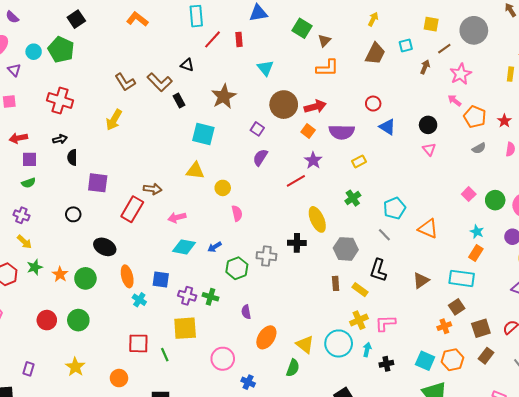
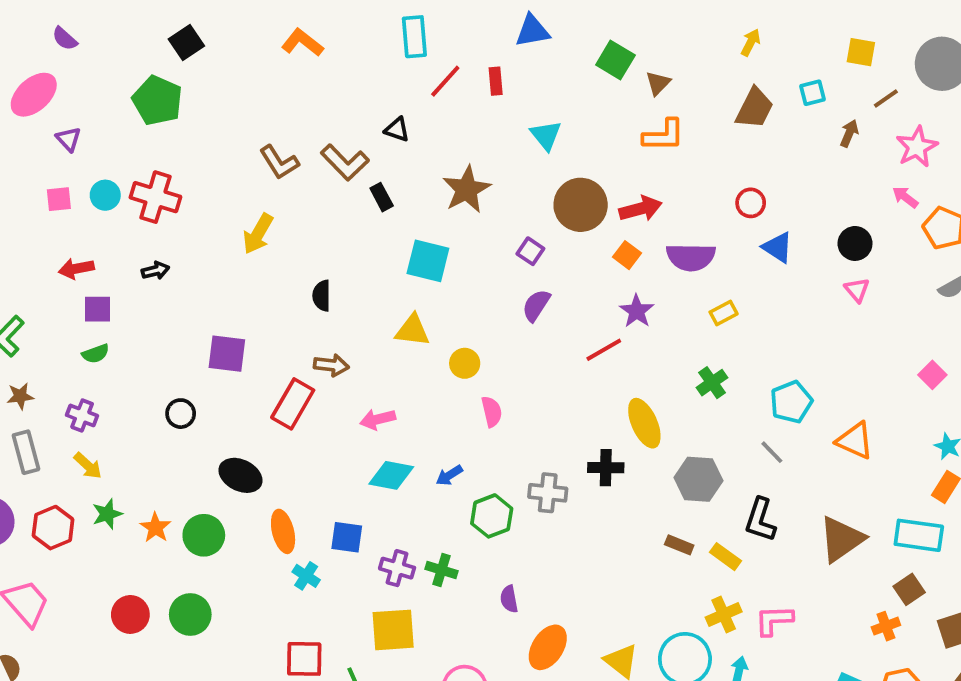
cyan circle: (34, 52) -> (105, 195), moved
black semicircle: (72, 157) -> (322, 296), moved
brown triangle: (421, 280) -> (841, 539), size x1.5
brown rectangle: (336, 283) -> (679, 545), turned -64

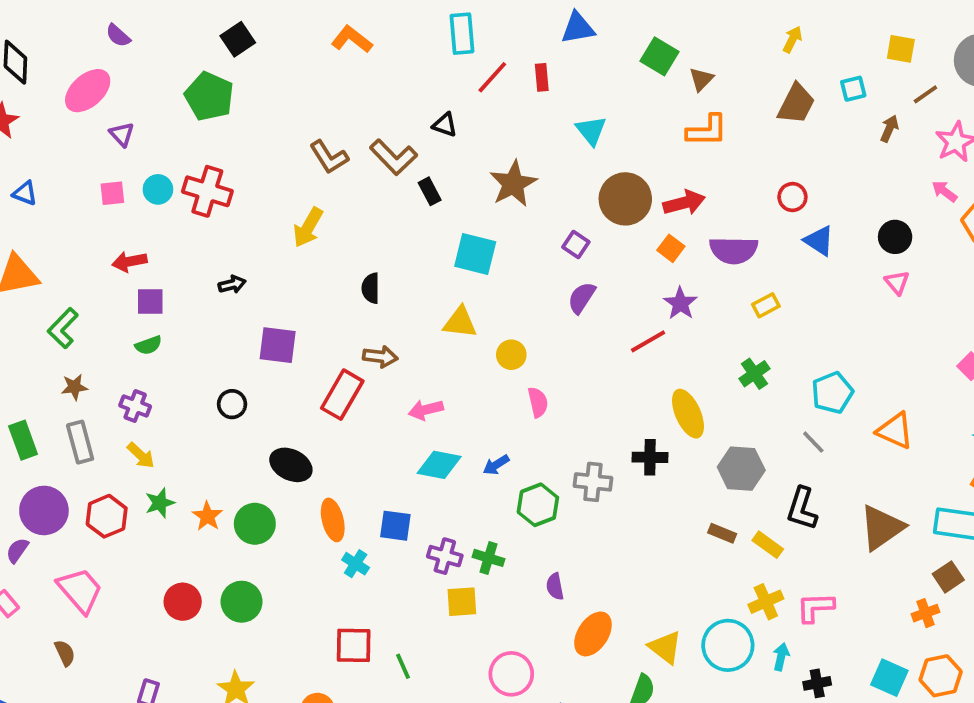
black arrow: (155, 271) -> (232, 284), moved
yellow square: (393, 630) -> (462, 602), moved, size x0.7

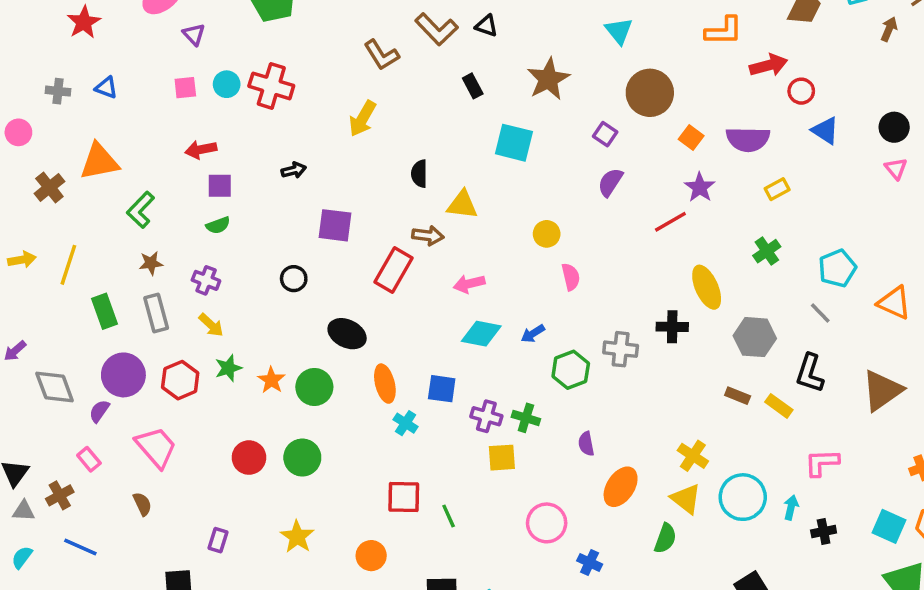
brown L-shape: (394, 157) -> (437, 29), moved
red arrow: (684, 203) -> (769, 65), moved
yellow triangle: (460, 322) -> (462, 205), moved
yellow cross: (766, 602) -> (693, 456), moved, turned -32

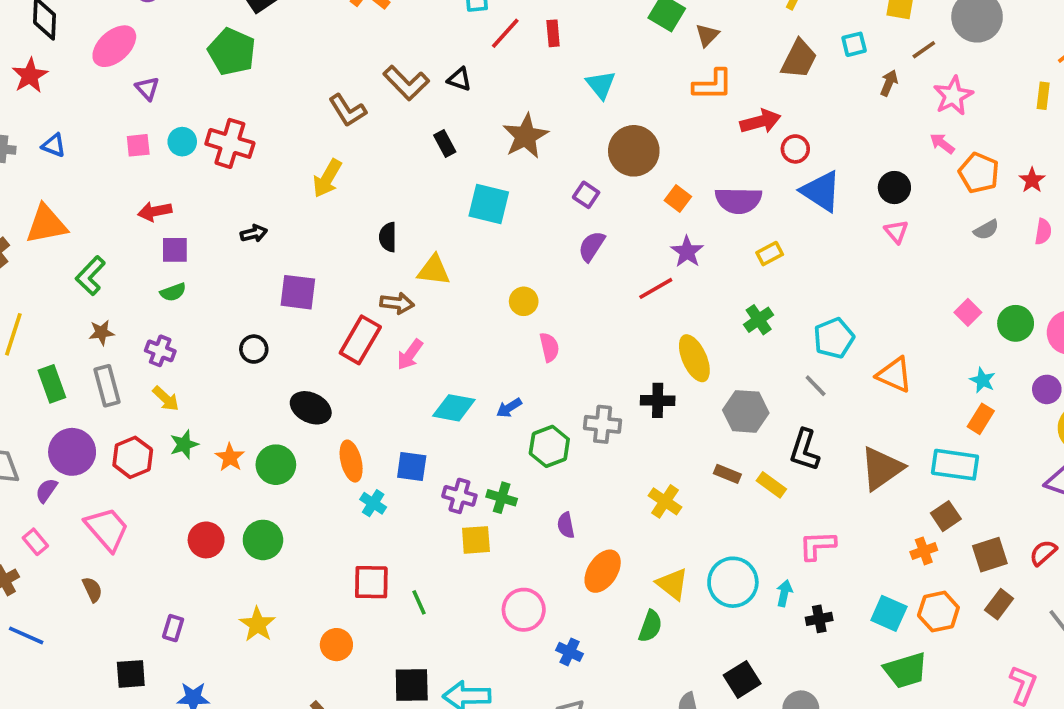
blue triangle: (825, 131) -> (821, 191), size x1.4
pink arrow: (469, 284) -> (410, 355), moved, turned -40
yellow cross: (693, 456) -> (665, 501), moved

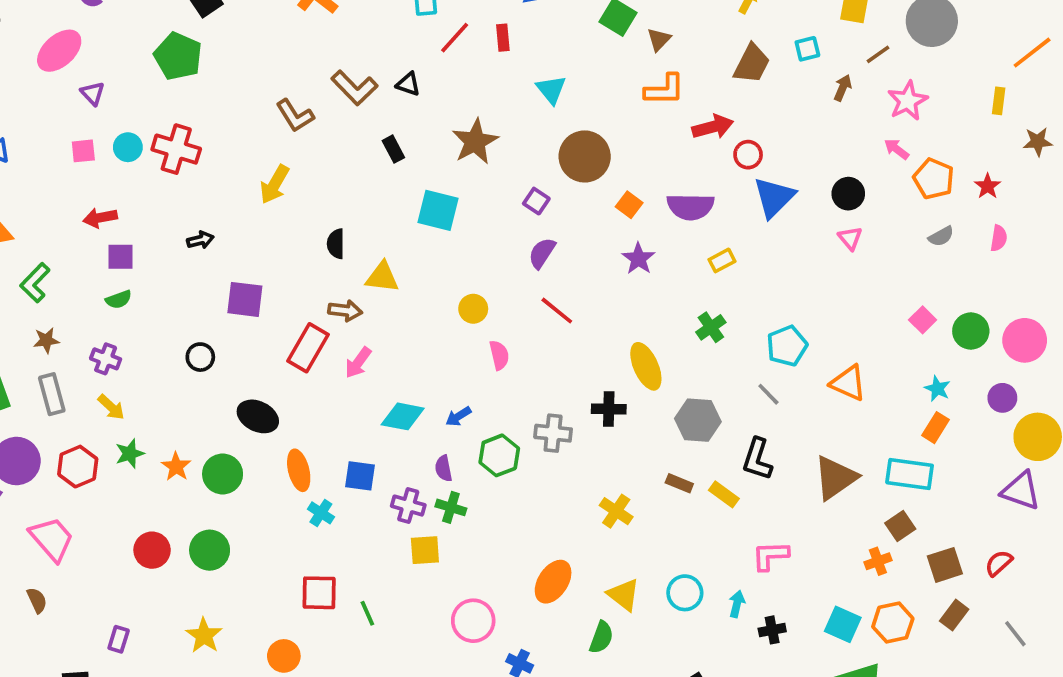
blue triangle: (821, 191) -> (774, 197), turned 42
red line: (656, 288) -> (557, 311), moved, turned 69
purple semicircle: (566, 525) -> (444, 468), moved
cyan circle: (733, 582) -> (685, 593), size x0.7

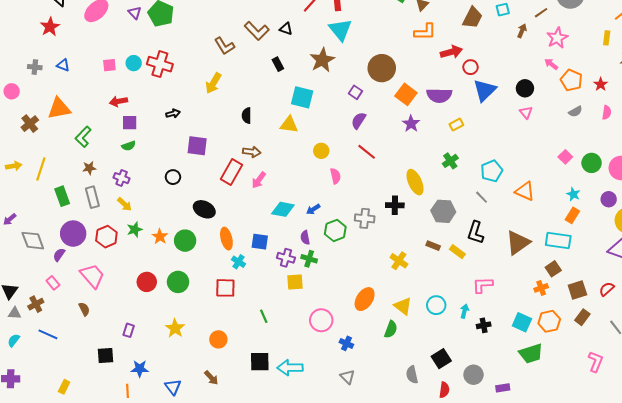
cyan triangle: (551, 90) -> (340, 30), moved, size x1.4
purple triangle: (93, 93) -> (135, 13), moved
orange square: (629, 205) -> (406, 94), size x1.5
yellow triangle: (382, 277) -> (289, 125), moved
red square: (319, 593) -> (225, 288), moved

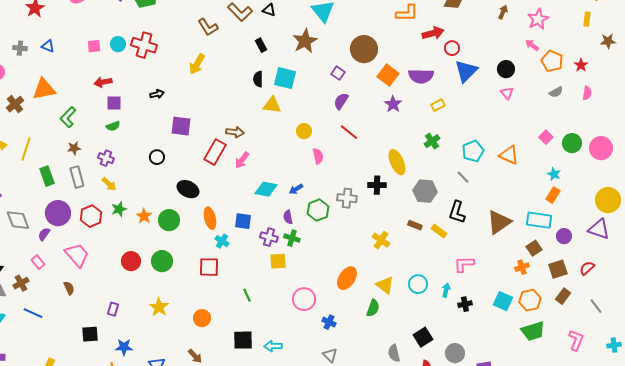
black semicircle: (247, 116) -> (258, 79), moved
orange triangle: (525, 191) -> (509, 155), moved
purple circle: (609, 199) -> (564, 236), moved
green trapezoid: (531, 354) -> (533, 331), moved
cyan arrow: (290, 368) -> (273, 346), size x0.7

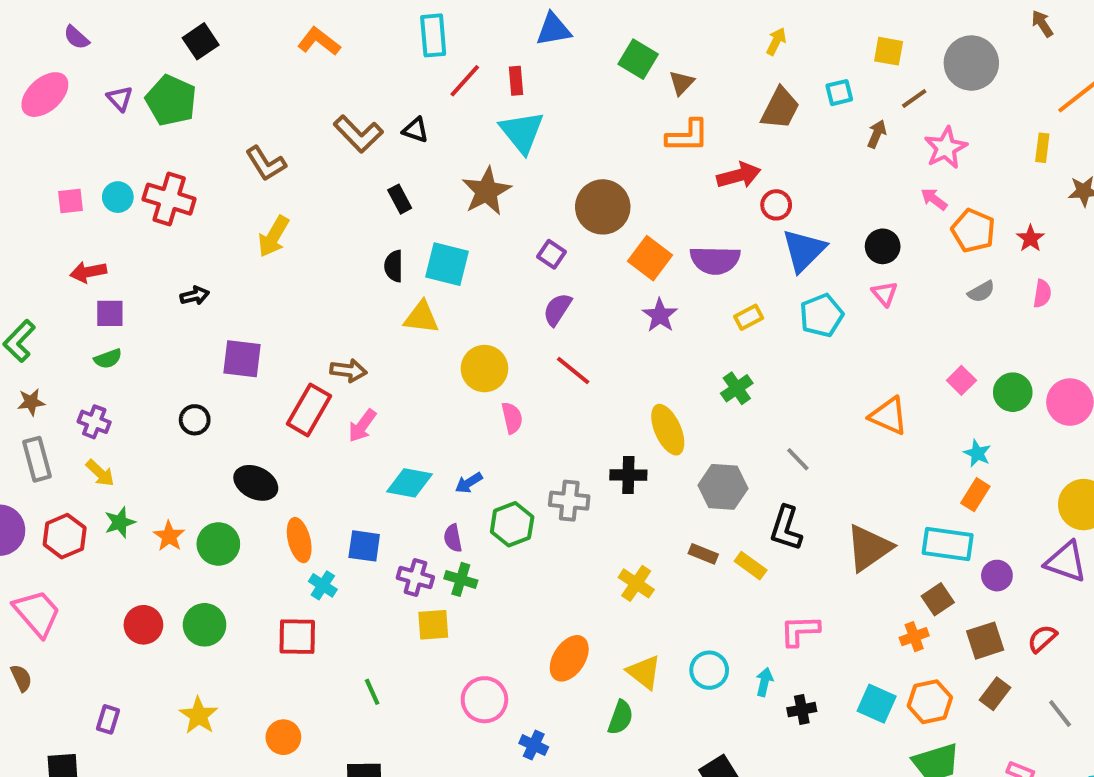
brown L-shape: (208, 27) -> (266, 164), moved
yellow circle: (304, 131) -> (484, 369), size x1.5
cyan pentagon: (473, 151) -> (822, 315), moved

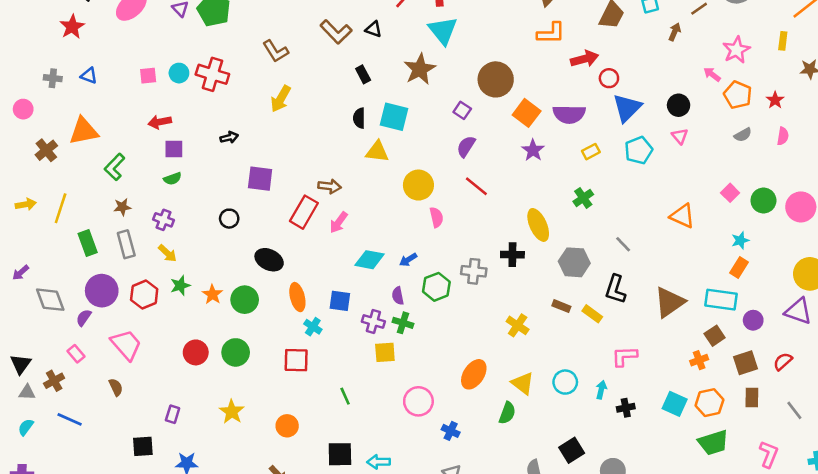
pink star: (946, 148) -> (736, 50), moved
cyan star: (977, 453) -> (740, 240), turned 30
brown rectangle: (995, 694) -> (752, 397), turned -36

